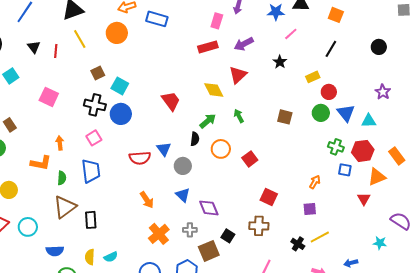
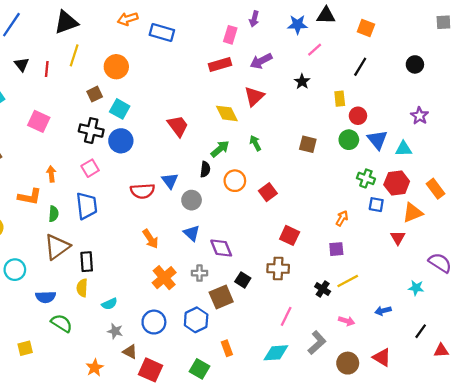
orange circle: (117, 33) -> (116, 67), moved
yellow line: (80, 39) -> (74, 55), turned 48
yellow rectangle: (313, 77) -> (340, 99), turned -72
yellow semicircle: (90, 257) -> (82, 288), moved

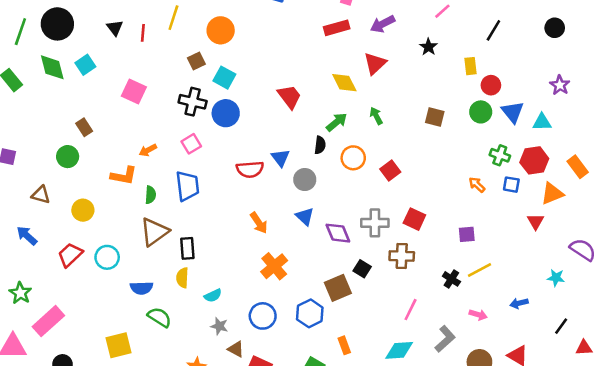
orange arrow: (51, 174) -> (148, 150), turned -112
orange arrow: (342, 218) -> (477, 185), moved, turned -77
gray cross: (199, 273) -> (375, 223), moved, size x1.5
yellow square: (25, 348) -> (119, 345), size x1.5

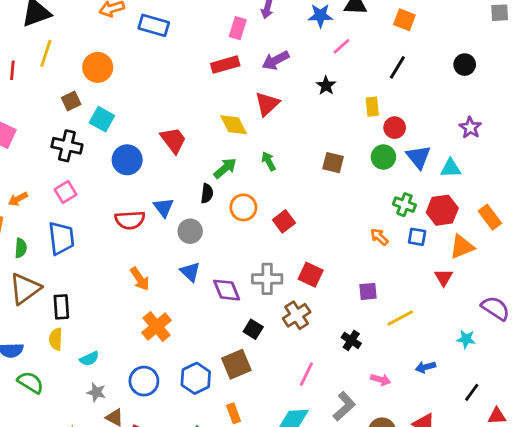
blue circle: (226, 113) -> (127, 160), moved
brown cross: (402, 256) -> (297, 315), turned -35
yellow line: (479, 270) -> (400, 318), moved
brown square: (338, 288) -> (236, 364), moved

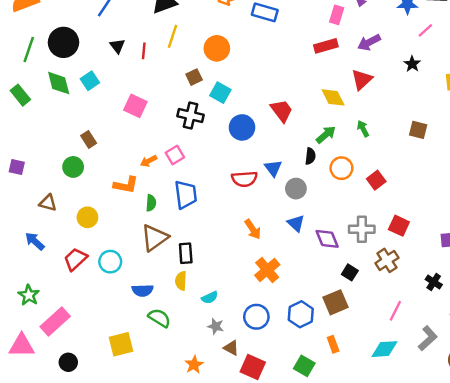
pink square: (66, 192) -> (175, 155), moved

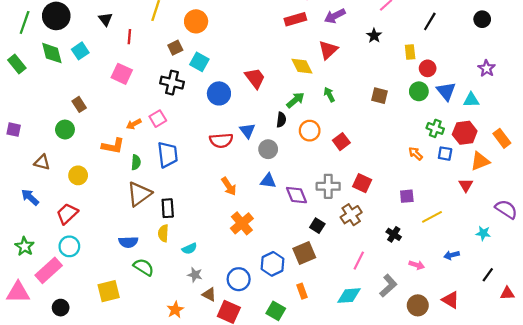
red line: (144, 51) -> (129, 37), moved
blue triangle: (296, 223) -> (268, 181), turned -35
cyan circle: (110, 262) -> (69, 246), moved
blue circle: (256, 317) -> (239, 279), moved

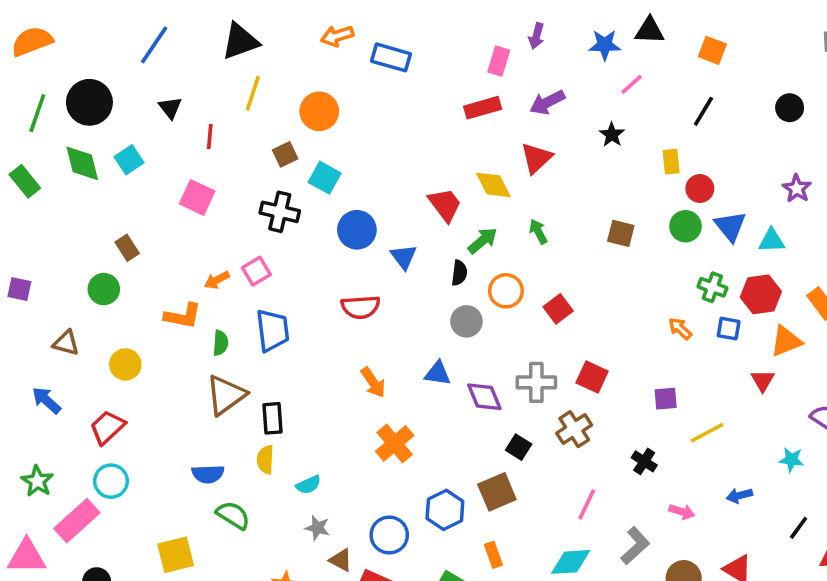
red trapezoid: (255, 78) -> (445, 205), moved
blue triangle: (247, 131) -> (404, 257), moved
gray circle: (268, 149) -> (466, 321), moved

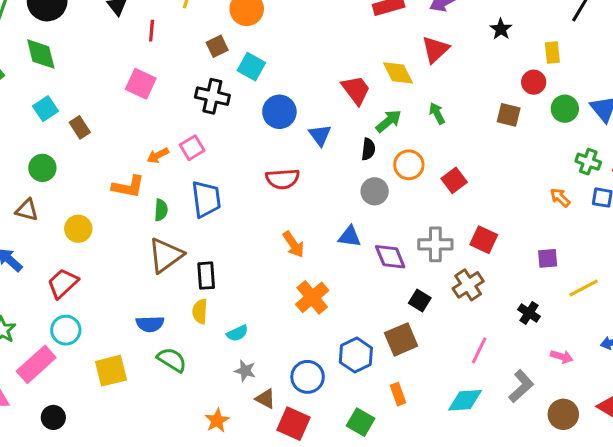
cyan square: (129, 160) -> (46, 109), moved
red circle: (700, 189) -> (534, 82), moved
green circle: (104, 289) -> (42, 168), moved
yellow square: (176, 555) -> (111, 371), moved

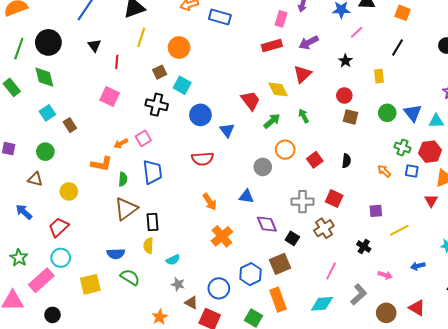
red circle: (534, 82) -> (344, 96), moved
black semicircle: (368, 149) -> (346, 161), moved
purple diamond: (390, 257) -> (267, 224), moved
orange rectangle: (398, 394) -> (278, 300), size x1.6

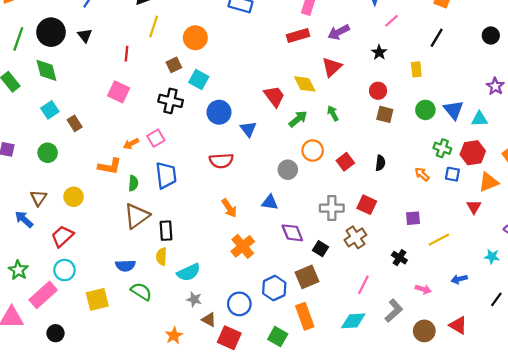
black triangle: (94, 45) -> (85, 35), moved
brown triangle: (35, 179) -> (39, 198), moved, turned 49
cyan semicircle: (173, 260) -> (189, 272), size x1.5

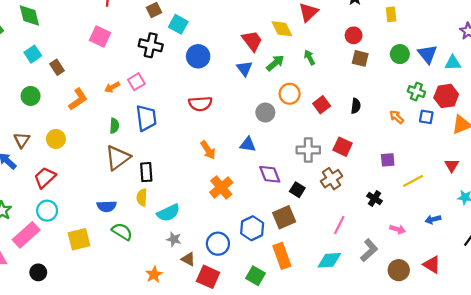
blue triangle: (248, 129) -> (244, 68), moved
orange L-shape: (110, 166) -> (78, 99), moved, turned -45
red triangle: (474, 207) -> (452, 165), moved

